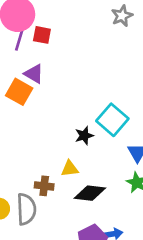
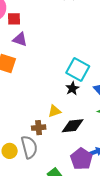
purple triangle: (34, 74) -> (20, 39), moved
black star: (84, 136) -> (72, 88), moved

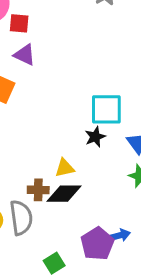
cyan square: (78, 69) -> (106, 109), turned -35
black diamond: (73, 126) -> (64, 194), moved

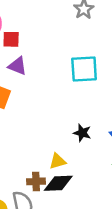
cyan square: (106, 109) -> (84, 69), moved
black star: (95, 137) -> (82, 133), turned -30

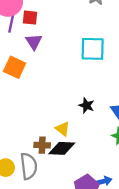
purple triangle: (17, 66) -> (34, 42), turned 30
yellow triangle: (58, 161) -> (63, 129), turned 49

